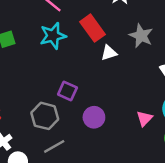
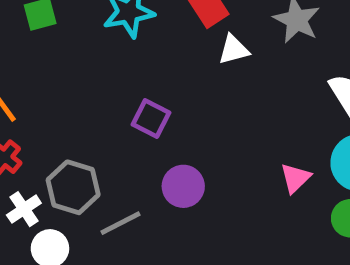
gray hexagon: (45, 116) -> (73, 187), moved
purple circle: (94, 117) -> (183, 186), moved

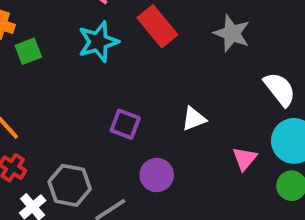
white triangle: (234, 50) -> (194, 119), moved

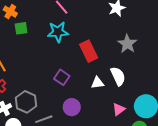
red rectangle: (157, 26) -> (89, 51), moved
white semicircle: (280, 89) -> (118, 76), moved

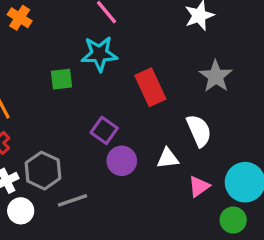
green square: (21, 28) -> (61, 79), moved
white triangle: (97, 83) -> (168, 158), moved
purple circle: (72, 107) -> (122, 161), moved

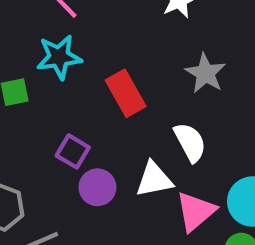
white triangle: (168, 158) -> (154, 180), size x1.4
pink triangle: (199, 186) -> (196, 211), size x1.5

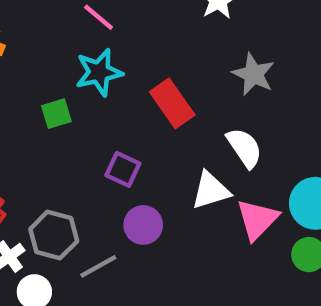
purple circle: (97, 187) -> (143, 225), moved

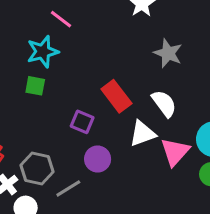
cyan star: (99, 72) -> (43, 52), moved
red rectangle: (172, 103) -> (116, 96), moved
green square: (56, 114) -> (35, 86), turned 30

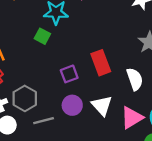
purple square: (82, 122) -> (69, 74), turned 30
white triangle: (142, 134) -> (102, 106), moved, turned 50

